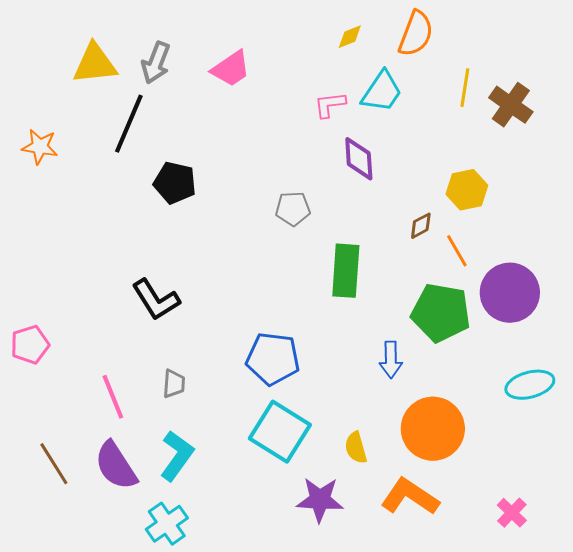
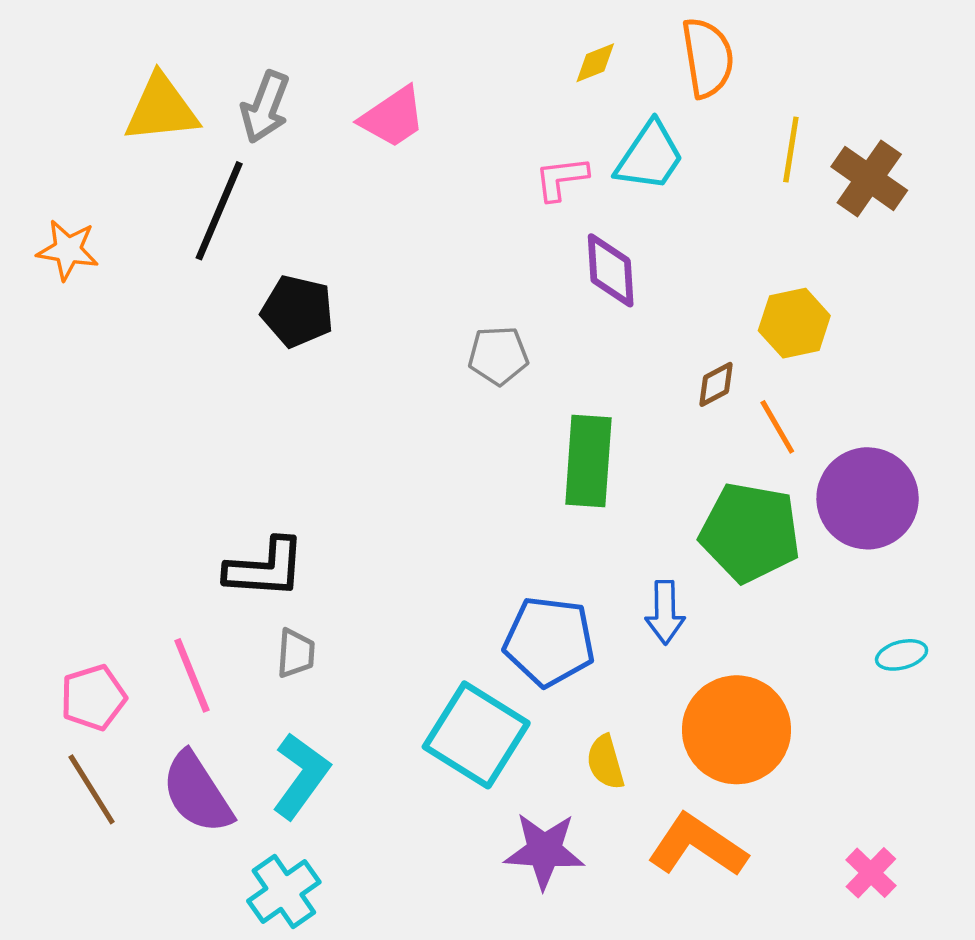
orange semicircle: (416, 34) -> (708, 58), turned -30
black L-shape: (156, 300) -> (265, 568), moved, turned -54
pink pentagon: (30, 345) -> (93, 697), moved
blue pentagon: (273, 359) -> (549, 641), moved
cyan ellipse: (530, 385) -> (902, 655), size x0.6

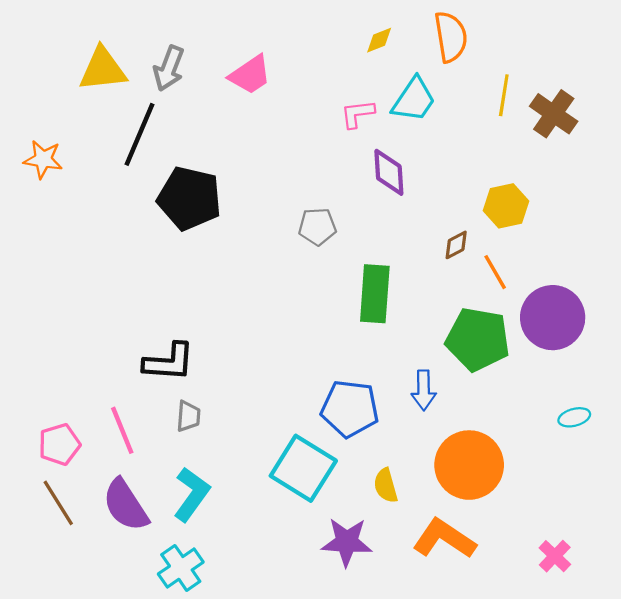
black pentagon: (297, 311) -> (189, 198), size x1.4

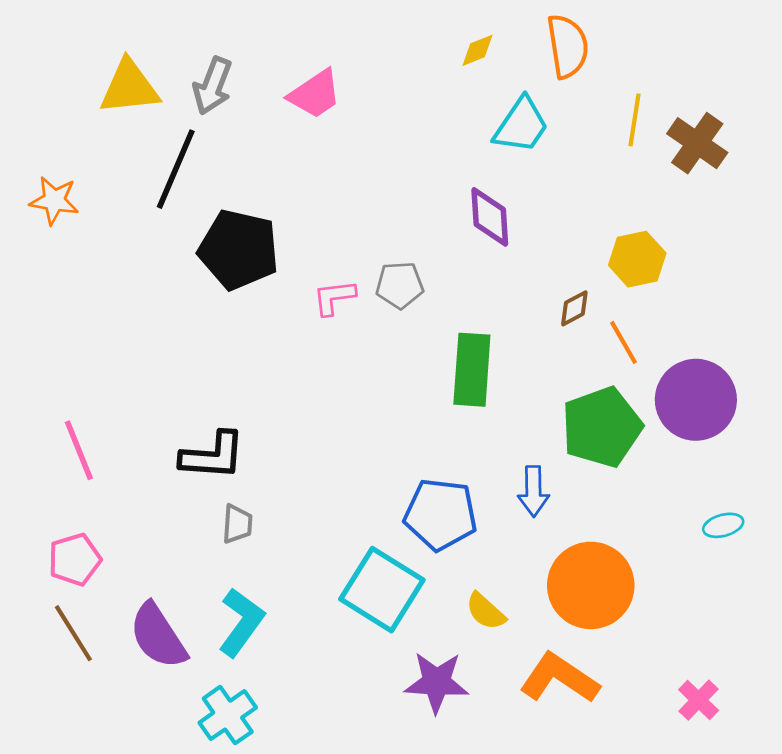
pink L-shape: (357, 114) -> (334, 297), moved
green pentagon: (478, 339) -> (602, 427), turned -30
pink line: (122, 430) -> (79, 450), moved
yellow semicircle: (386, 486) -> (486, 611), turned -32

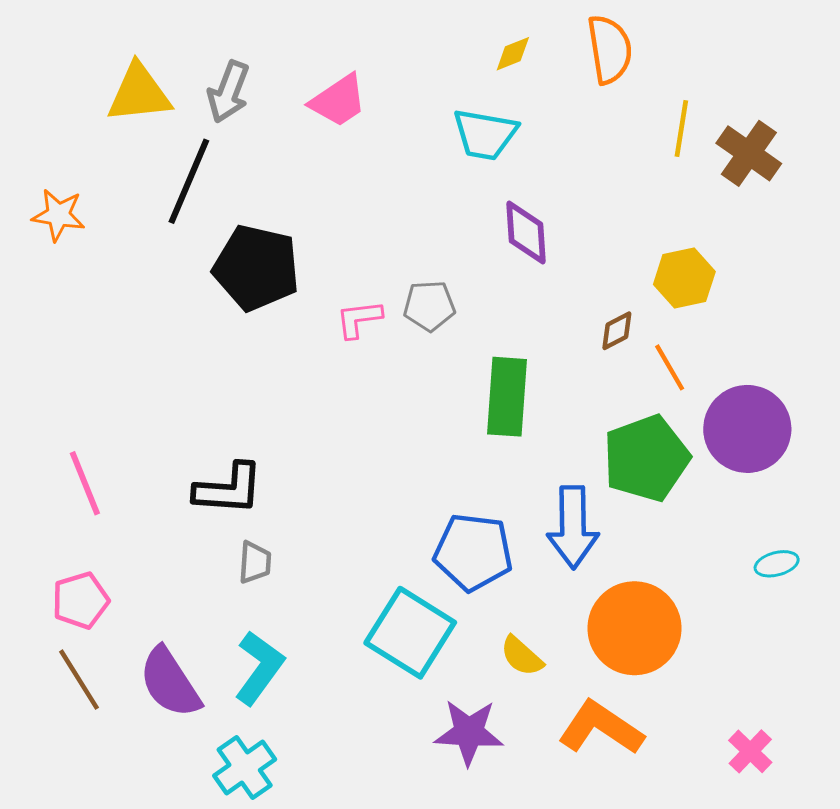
cyan trapezoid: (521, 125) -> (485, 134), moved, turned 66
blue arrow: (533, 491) -> (573, 527), size x1.5

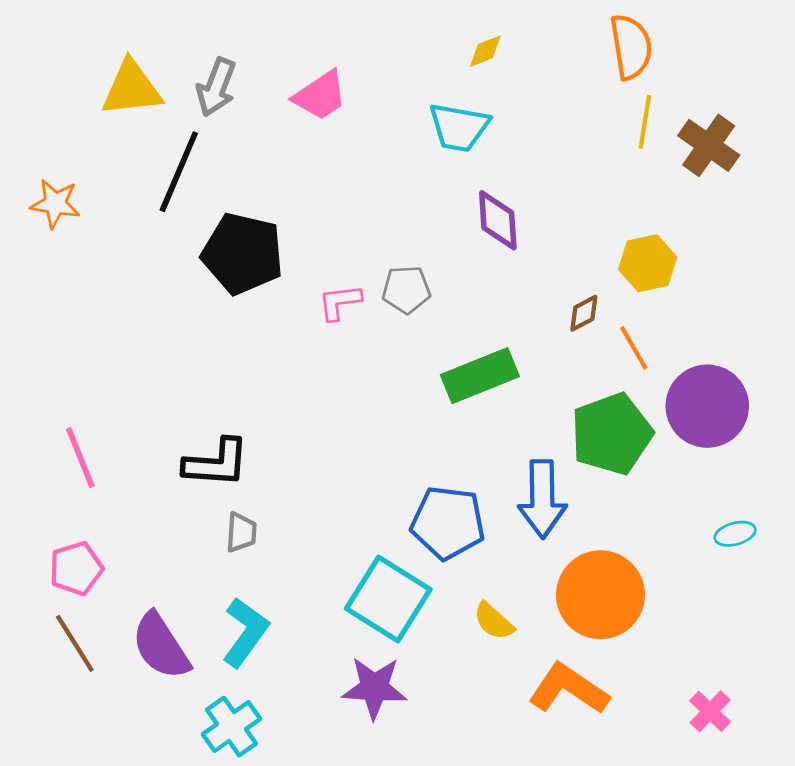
orange semicircle: (610, 49) -> (631, 47), moved
green rectangle: (507, 397) -> (480, 376), turned 64
purple star: (469, 732) -> (374, 688), moved

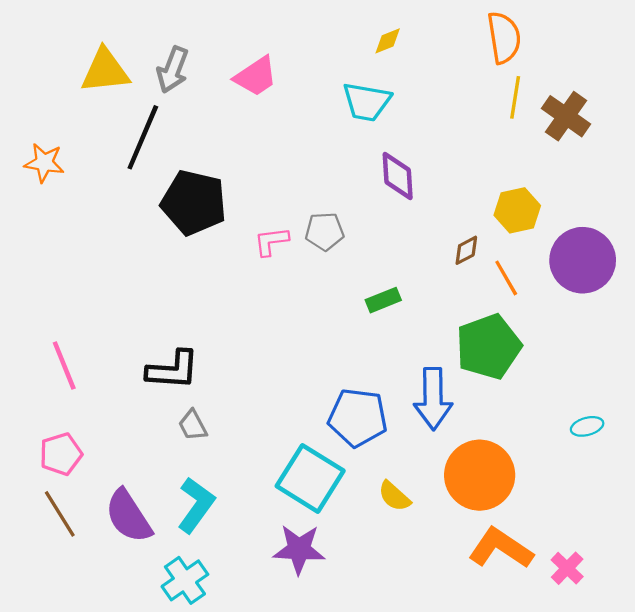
green rectangle: (480, 376) -> (383, 300), size x0.6
purple circle: (707, 406) -> (583, 260), moved
gray trapezoid: (241, 532) -> (193, 425), turned 148
orange L-shape: (569, 689) -> (501, 548), moved

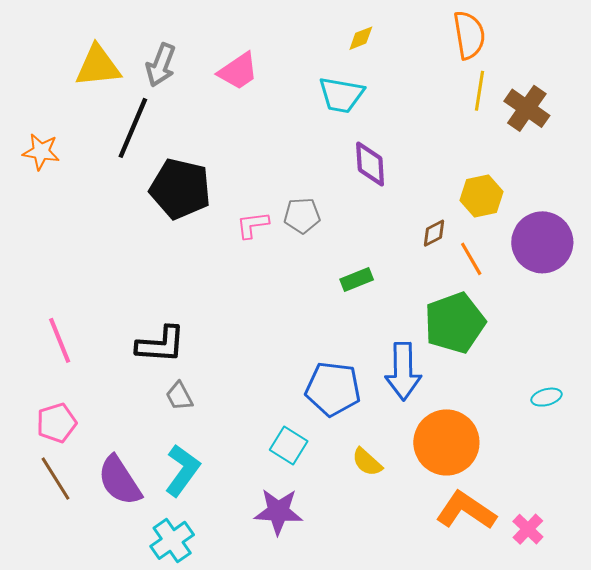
cyan square: (310, 478) -> (289, 446), size x0.6

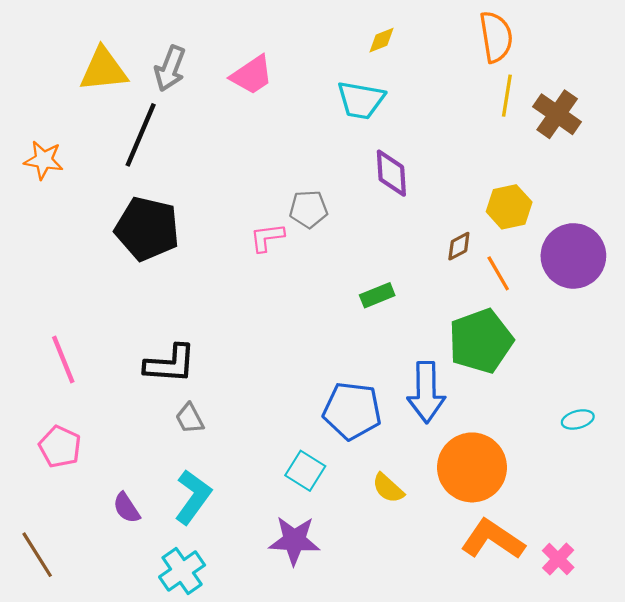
black pentagon: (180, 189) -> (147, 229), moved
gray pentagon: (302, 216) -> (308, 209), moved
pink pentagon: (57, 423) -> (60, 447), turned -30
brown line: (56, 479) -> (37, 555), moved
purple semicircle: (119, 481) -> (126, 508), size x0.6

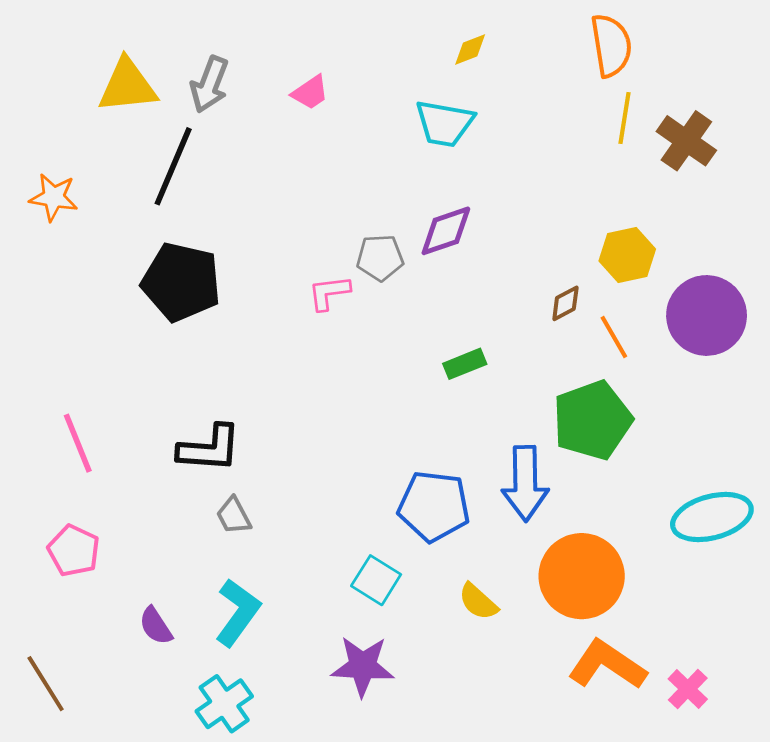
pink trapezoid: (252, 75) -> (310, 92), size x0.7
purple diamond: (391, 173) -> (446, 231), moved, turned 75
cyan ellipse: (578, 419) -> (712, 517), size x2.0

